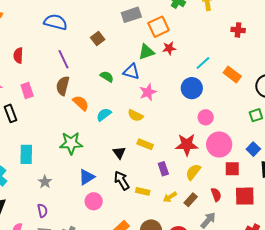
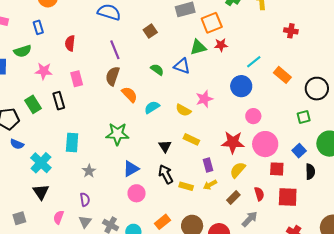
pink star: (148, 92) -> (204, 99), moved
yellow arrow: (170, 197) -> (210, 185), moved

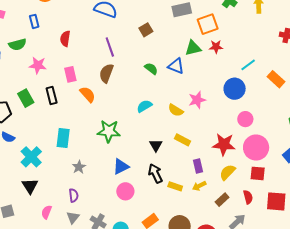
orange semicircle: (129, 94) -> (88, 94), moved
red square: (277, 169) -> (258, 173), moved

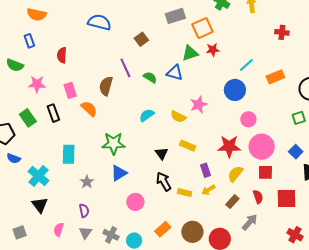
green semicircle: (18, 44) -> (15, 65), turned 42
purple line: (110, 47) -> (125, 68), moved
orange rectangle: (276, 79) -> (275, 77), turned -60
blue triangle: (121, 167) -> (119, 173), moved

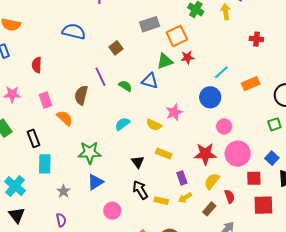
black rectangle: (53, 113) -> (34, 138), moved
red square: (265, 172) -> (254, 178), moved
red semicircle: (258, 197) -> (230, 196), moved

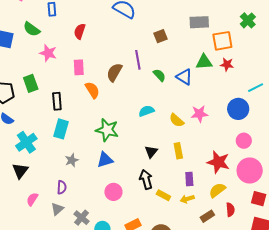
yellow rectangle: (164, 154) -> (178, 151), turned 42

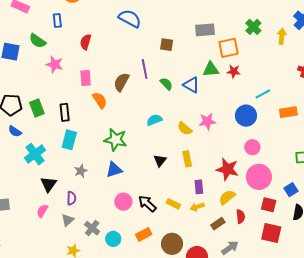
brown square: (161, 36) -> (167, 45), turned 32
green rectangle: (31, 83) -> (37, 108), moved
black triangle: (20, 171) -> (49, 184), moved
black arrow: (146, 179) -> (147, 204), moved, turned -30

